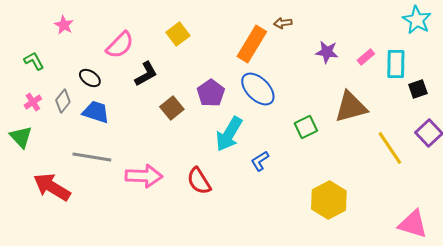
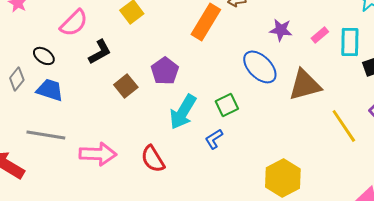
blue ellipse: (258, 89) -> (260, 67), moved
green square: (306, 127) -> (227, 105), moved

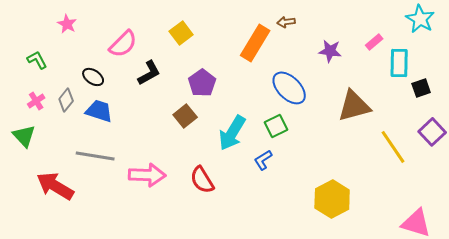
pink rectangle: (320, 35) -> (374, 42), moved
blue ellipse: (260, 67) -> (289, 88), moved
purple pentagon: (165, 71) -> (202, 83), moved
brown square: (126, 86) -> (185, 116), moved

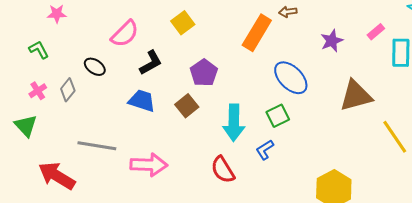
pink star: (67, 24) -> (57, 14), moved, turned -30
purple star: (330, 51) -> (332, 41), turned -30
blue trapezoid: (99, 111) -> (142, 101), moved
cyan arrow: (232, 133) -> (234, 123), turned -30
red semicircle: (202, 180) -> (223, 170), moved

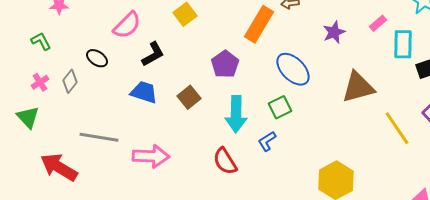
purple pentagon: (204, 73) -> (225, 64), moved

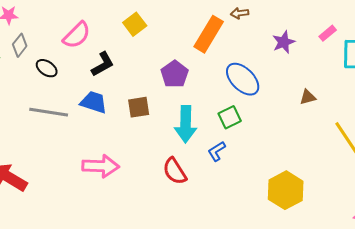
gray diamond: (70, 81) -> (20, 45), moved
brown triangle: (358, 87) -> (308, 97), size x0.5
brown square: (189, 97) -> (139, 107), turned 30
gray line: (99, 137) -> (49, 112), moved

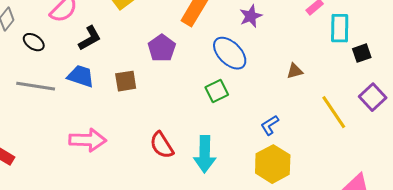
purple star: (284, 42) -> (251, 16), moved
cyan arrow: (186, 124) -> (205, 154), moved
blue L-shape: (217, 151) -> (270, 125), moved

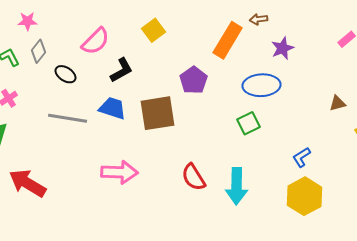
blue ellipse: (230, 53) -> (262, 85), turned -48
brown triangle: (295, 71) -> (338, 103), moved
brown square: (126, 81) -> (158, 113), size x1.6

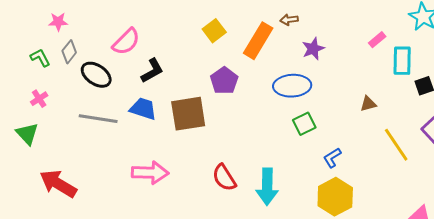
yellow square: (154, 30) -> (214, 31), moved
black ellipse: (66, 74) -> (96, 75), size x1.4
green square: (249, 123) -> (304, 124), moved

